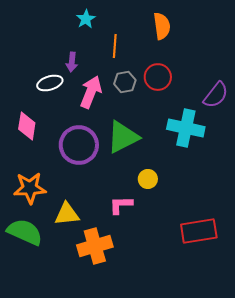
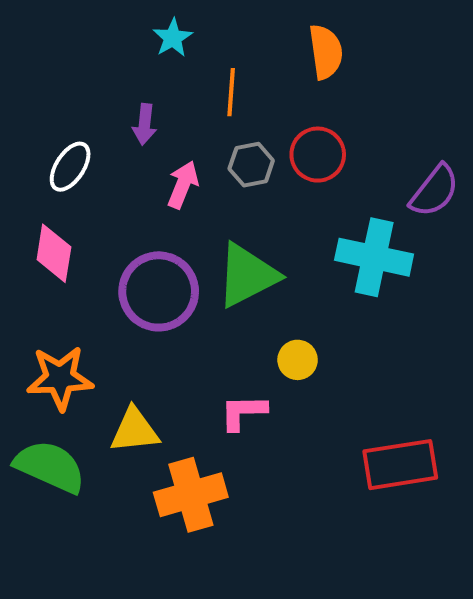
white ellipse: (50, 83) -> (70, 167), moved, turned -40
pink arrow: (91, 92) -> (183, 185), size x0.7

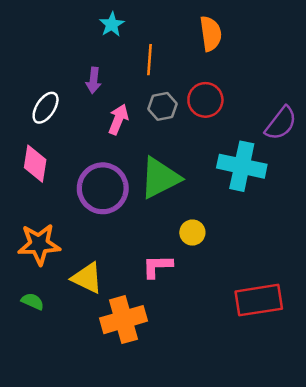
yellow triangle: (134, 430) -> (87, 278), turned 32
green semicircle: (50, 467) -> (33, 301), size x0.5

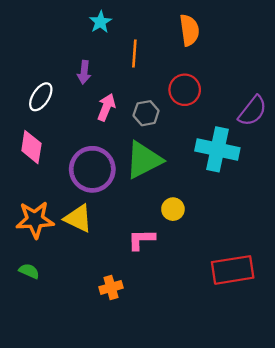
gray hexagon: (163, 106) -> (146, 113), moved
yellow triangle: (87, 278) -> (78, 218), moved
orange cross: (124, 320) -> (111, 287), size x0.6

